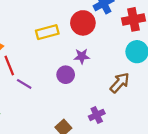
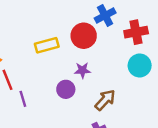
brown arrow: (120, 83) -> (105, 100), moved
purple line: (24, 84) -> (23, 99), turned 42

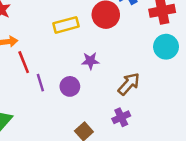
purple star: (82, 70) -> (90, 61), moved
purple circle: (66, 89) -> (70, 86), moved

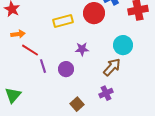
cyan circle: (166, 47) -> (123, 45), moved
red line: (24, 62) -> (30, 50), turned -36

